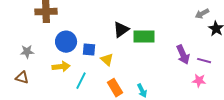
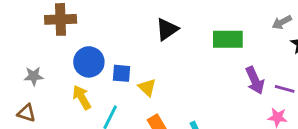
black triangle: (121, 30) -> (167, 29), moved
green rectangle: (144, 37) -> (228, 39), moved
yellow arrow: (61, 67) -> (82, 97), turned -114

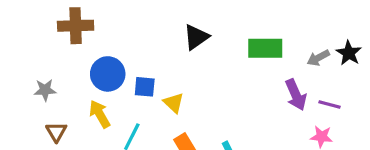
gray arrow: (282, 22) -> (318, 58), moved
brown triangle: (26, 113) -> (56, 132), moved, turned 42

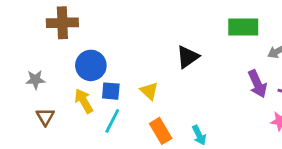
black triangle: (196, 37) -> (188, 57), moved
green rectangle: (265, 48) -> (243, 27), moved
blue square: (145, 87) -> (111, 91), moved

